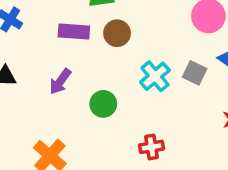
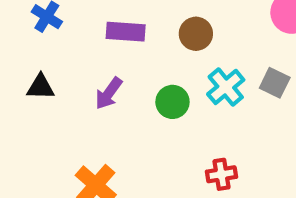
brown circle: (117, 33) -> (196, 34), moved
green circle: (103, 104) -> (172, 102), moved

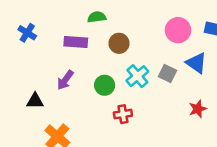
black triangle: (40, 87) -> (35, 101), moved
red cross: (221, 174) -> (123, 114), moved

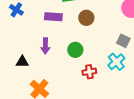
cyan cross: (137, 76) -> (116, 62), moved
purple arrow: (65, 80) -> (45, 46), turned -35

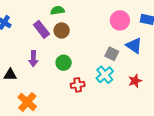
purple rectangle: (53, 17) -> (41, 29), turned 48
brown circle: (86, 18) -> (62, 30), moved

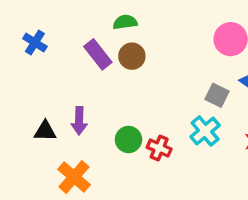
purple arrow: (33, 59) -> (79, 121), moved
green circle: (64, 63) -> (128, 140), moved
red cross: (78, 85) -> (159, 148), turned 32

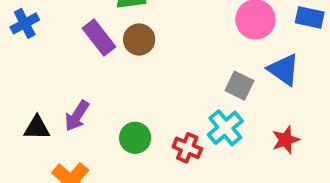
blue cross: (35, 43) -> (25, 23), turned 30
purple arrow: (79, 121) -> (77, 116), turned 32
red cross: (159, 148) -> (187, 148), moved

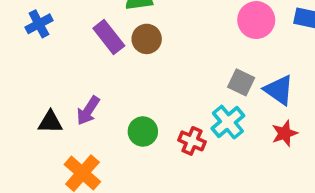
blue triangle: (284, 70) -> (279, 90), moved

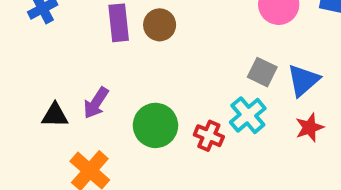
purple rectangle: (109, 37) -> (119, 23), turned 32
blue triangle: (279, 90) -> (303, 80), turned 44
green circle: (143, 131) -> (155, 125), size x1.4

